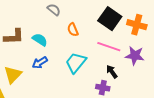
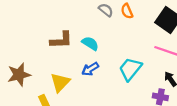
orange semicircle: (73, 30) -> (127, 11), moved

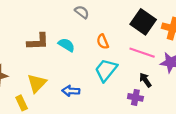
orange semicircle: (127, 11) -> (103, 42), moved
blue arrow: (90, 69) -> (71, 91), moved, turned 35

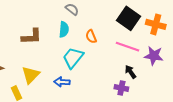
cyan semicircle: (66, 45) -> (64, 29), moved, turned 63
cyan trapezoid: (106, 70) -> (73, 58), moved

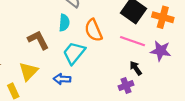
brown L-shape: (32, 37) -> (38, 40), moved, turned -115
orange semicircle: (91, 37) -> (93, 30), size x1.5
purple cross: (121, 88) -> (126, 85), turned -32

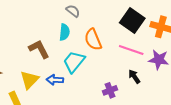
blue arrow: (62, 79) -> (55, 80), moved
purple cross: (126, 85) -> (110, 90), moved

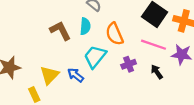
brown L-shape: (39, 49) -> (60, 31), moved
blue arrow: (55, 80) -> (76, 75), turned 35
purple cross: (110, 90) -> (129, 64), moved

